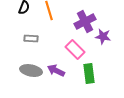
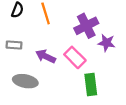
gray rectangle: (31, 39) -> (14, 45), moved
purple arrow: (56, 71) -> (46, 56), moved

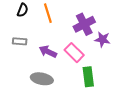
gray ellipse: (25, 81) -> (42, 79), moved

